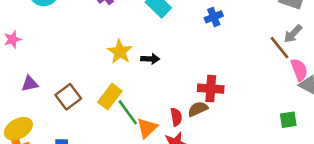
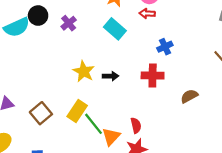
blue cross: (214, 17) -> (165, 47), moved
red cross: (211, 89) -> (153, 76), moved
brown semicircle: (198, 109) -> (189, 96), moved

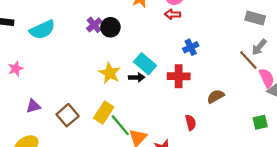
black circle: (38, 16) -> (110, 27), moved
cyan rectangle: (115, 29) -> (145, 64), moved
red semicircle: (136, 125) -> (191, 123), moved

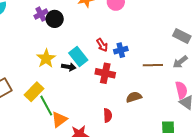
red arrow: (173, 14) -> (102, 45), moved, turned -136
brown line: (248, 60) -> (153, 65), moved, turned -60

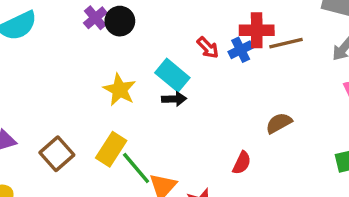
brown line: (153, 65) -> (286, 43), moved
black arrow: (69, 67) -> (174, 99), moved
red cross: (105, 73) -> (257, 30), moved
red semicircle: (108, 115) -> (242, 163), turned 40

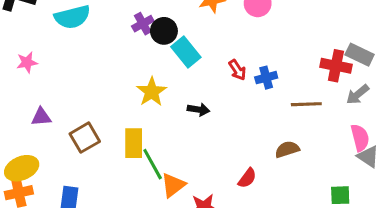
red cross: (257, 30) -> (336, 66), moved
brown line: (286, 43) -> (306, 104), moved
cyan rectangle: (172, 75) -> (186, 52), moved
yellow rectangle: (111, 149) -> (134, 143), turned -44

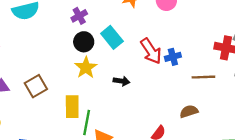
black circle: (164, 31) -> (84, 42), moved
red arrow: (237, 70) -> (151, 51), size x1.6
brown square: (85, 138) -> (36, 86), moved
green line: (153, 164) -> (87, 123), turned 40

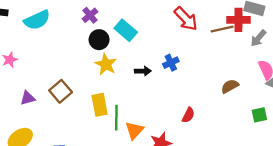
red arrow: (151, 51) -> (186, 19), moved
blue cross: (173, 57) -> (171, 63), moved
brown line: (203, 77) -> (222, 29), moved
brown semicircle: (189, 111) -> (230, 86), moved

